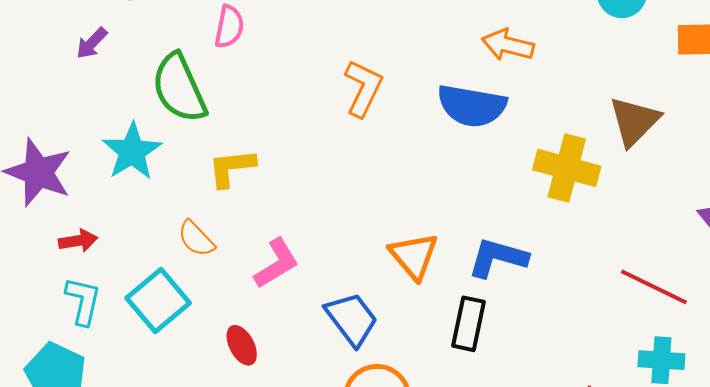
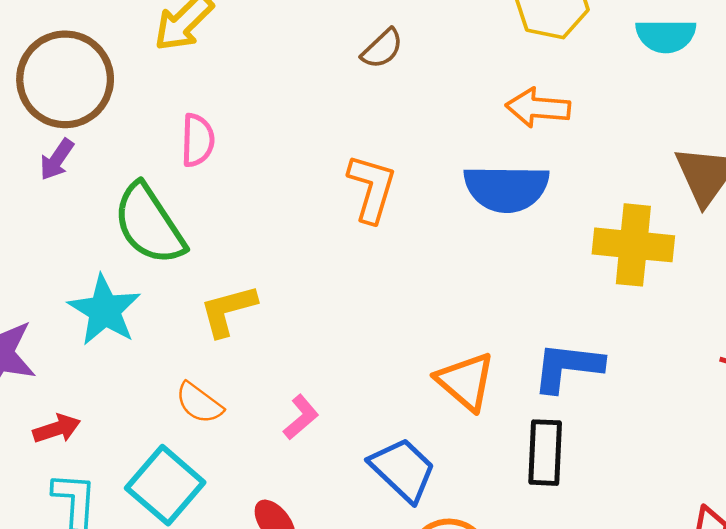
purple arrow: (92, 43) -> (57, 159), moved
pink L-shape: (276, 263) -> (301, 417), size x0.7

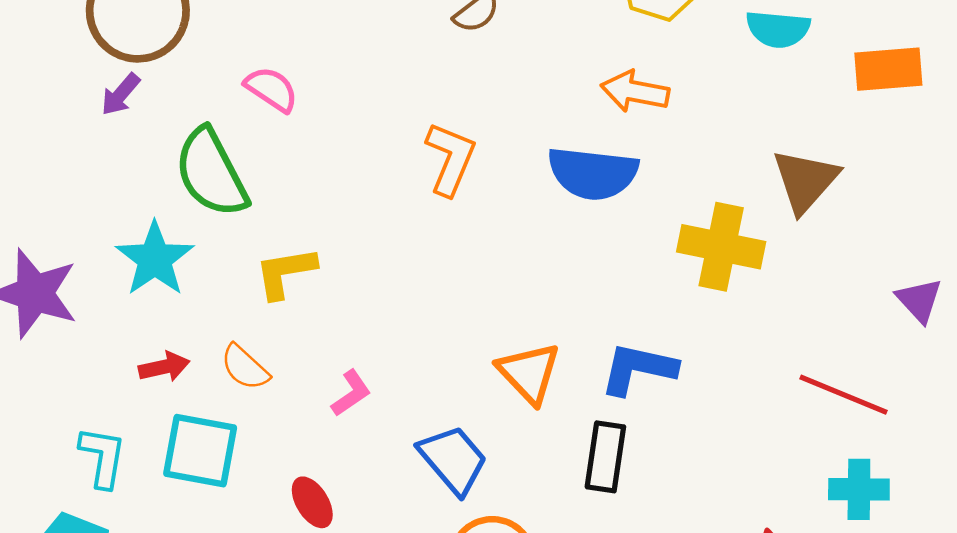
pink semicircle: (198, 140) -> (271, 89), turned -64
red arrow: (57, 429) -> (164, 367), moved
cyan square: (165, 485) -> (200, 451), turned -36

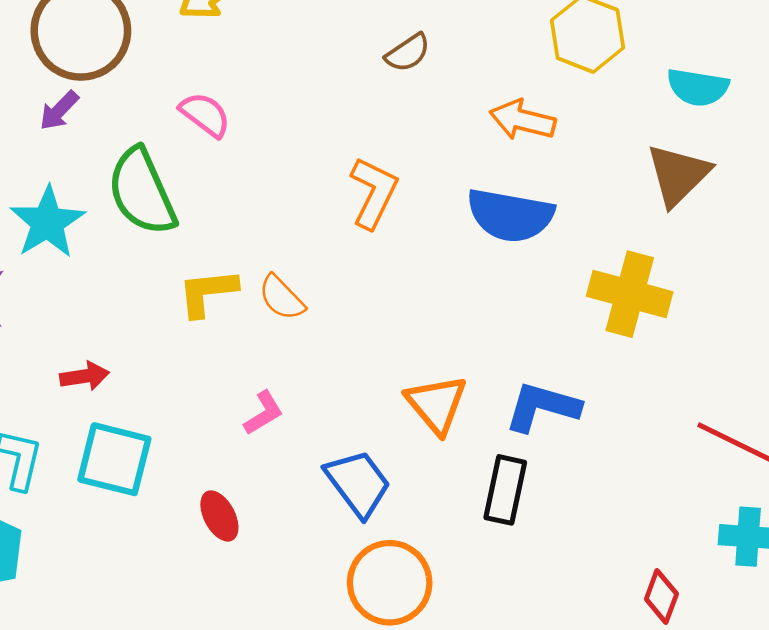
orange arrow: (635, 91) -> (523, 120), moved
brown triangle: (805, 181) -> (678, 175), moved
cyan star: (155, 259) -> (47, 222), moved
orange semicircle: (245, 367) -> (282, 298), moved

